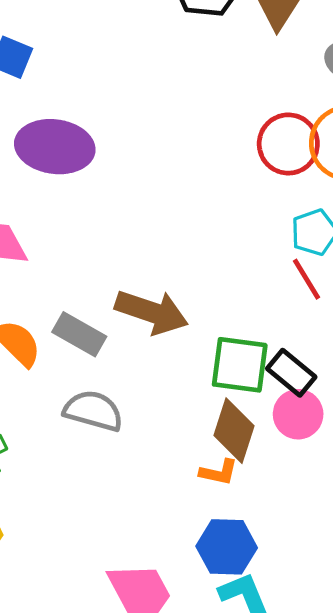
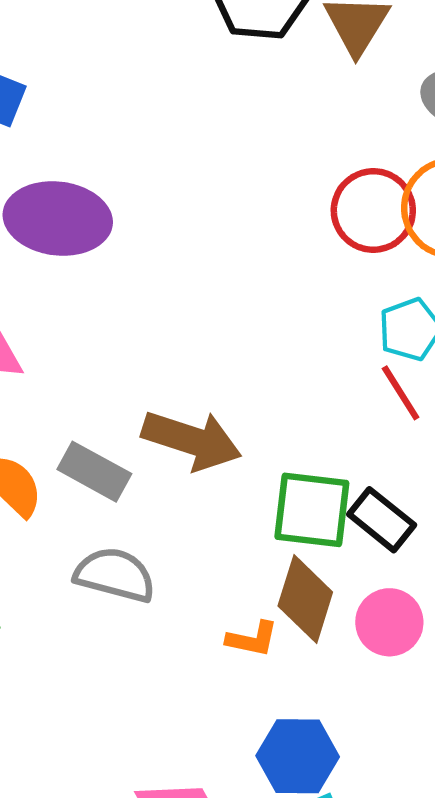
pink circle: (298, 414) -> (389, 622), moved
orange L-shape: (219, 472) -> (252, 639), moved

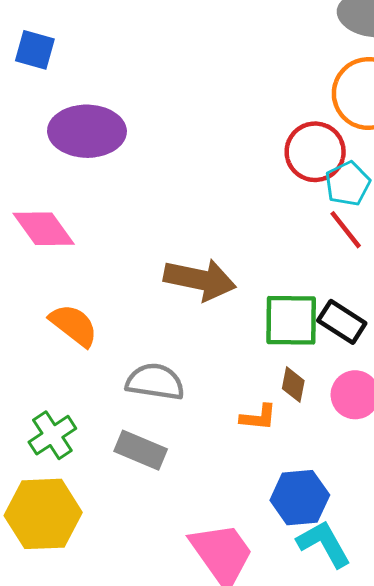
red circle: (373, 211) -> (315, 152), moved
gray rectangle: (94, 472) -> (141, 450), moved
brown diamond: (305, 599) -> (293, 385), size x0.6

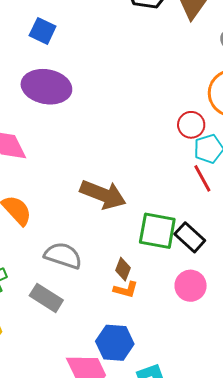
blue square: (35, 50) -> (43, 31), moved
red circle: (315, 152) -> (191, 125), size x0.7
brown diamond: (293, 385) -> (123, 269), moved
blue hexagon: (300, 498) -> (115, 343), moved

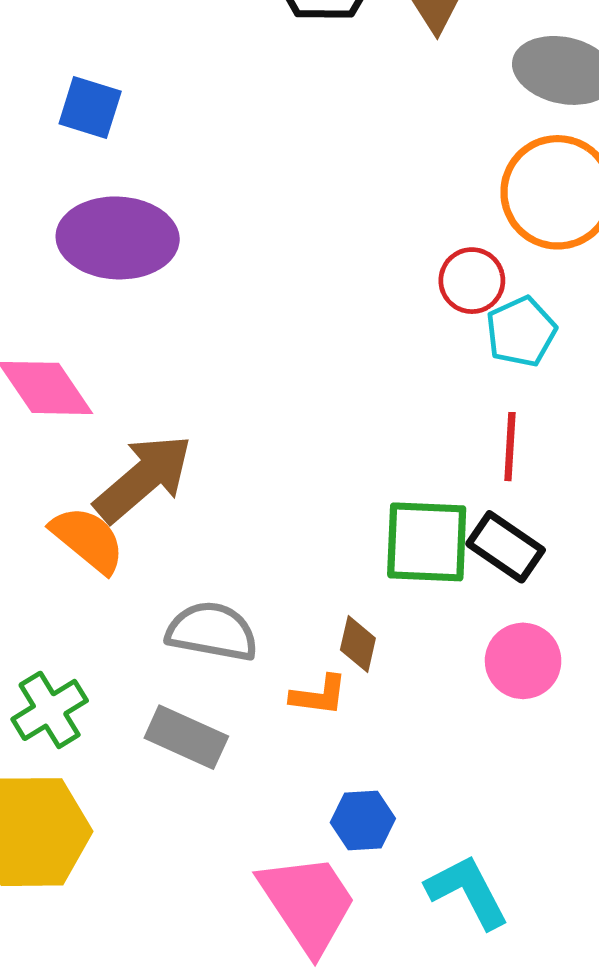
red line: (202, 178) -> (510, 447), moved, turned 40
brown arrow: (103, 195) -> (143, 478), moved, turned -54
orange L-shape: (126, 290) -> (319, 695), moved
blue hexagon: (115, 343) -> (363, 820), size x0.7

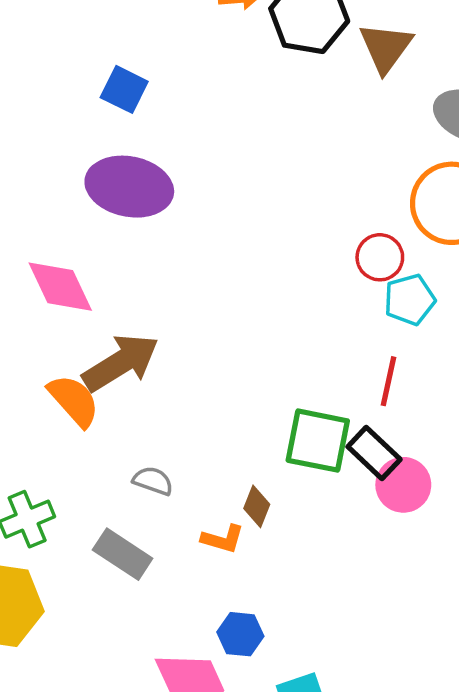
gray semicircle: (212, 631) -> (153, 481), size x0.6
pink circle: (523, 661) -> (403, 485), moved

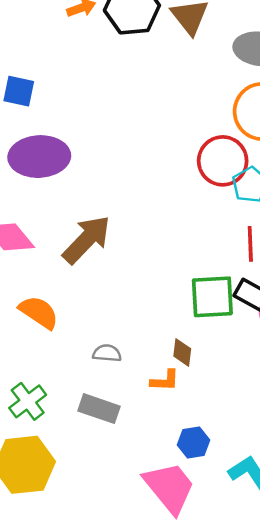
red circle: (380, 257) -> (223, 161), size x1.5
brown arrow: (121, 363) -> (87, 240), moved

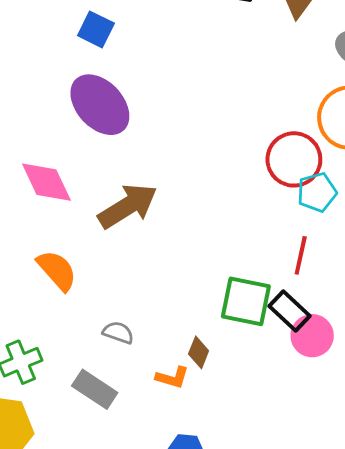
purple ellipse: (39, 157) -> (100, 105), turned 36

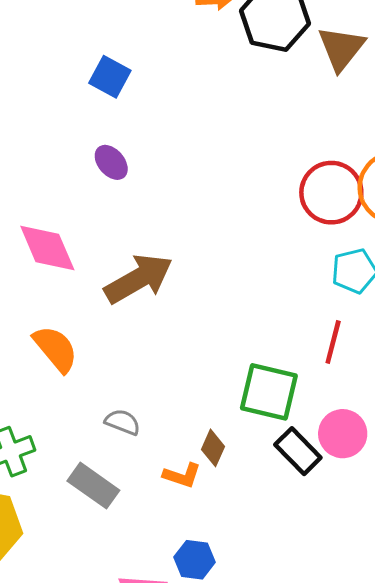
purple ellipse: (100, 105) -> (111, 162), size x0.5
red circle: (294, 159) -> (331, 193), moved
black rectangle: (289, 311) -> (298, 451), moved

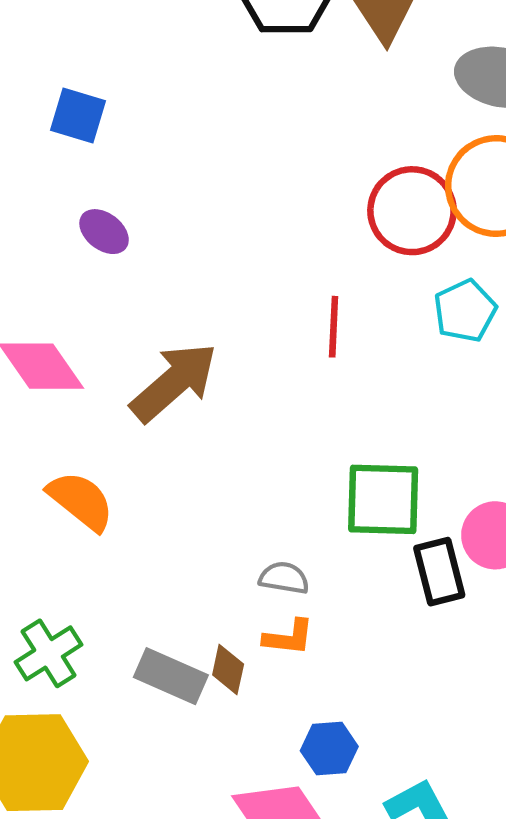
red line: (333, 342) -> (334, 327), moved
gray semicircle: (123, 422) -> (284, 578), moved
brown diamond: (213, 448) -> (228, 670), moved
black rectangle: (298, 451) -> (439, 572), turned 42

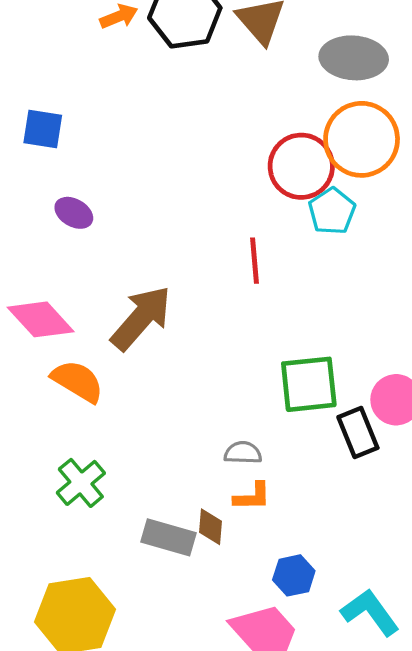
cyan pentagon: (465, 311) -> (332, 211), moved
orange semicircle: (81, 501) -> (78, 381), moved
green cross: (49, 653) -> (81, 483), moved

